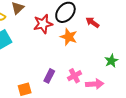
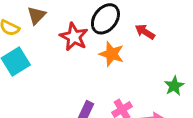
red star: (43, 24) -> (74, 37), turned -30

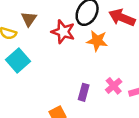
red arrow: (145, 32) -> (122, 18), size x1.5

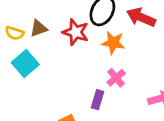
brown triangle: (29, 19) -> (39, 28), moved, turned 35
pink cross: (114, 86) -> (116, 78), moved

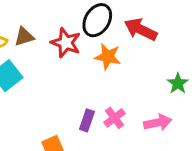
pink cross: (116, 78) -> (114, 118), moved

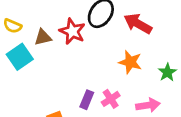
brown triangle: (24, 37) -> (43, 37), moved
orange star: (108, 57) -> (130, 62), moved

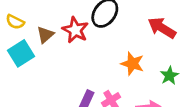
red arrow: (138, 24) -> (162, 28), moved
brown triangle: (43, 37) -> (45, 35), turned -30

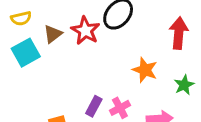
yellow semicircle: (15, 22) -> (21, 18), turned -42
red arrow: (162, 28) -> (179, 33), turned 60

